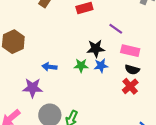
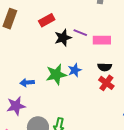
black star: (96, 49) -> (63, 38), moved
pink rectangle: (130, 51) -> (102, 40), moved
green star: (81, 66) -> (56, 74), size x1.5

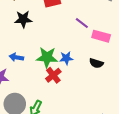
black star: (63, 38) -> (23, 19), moved
red cross: (106, 83) -> (53, 75), moved

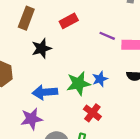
blue arrow: (16, 57) -> (45, 92), size x1.5
red cross: (53, 75) -> (92, 113), moved

